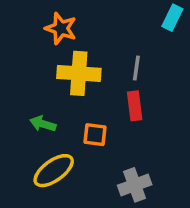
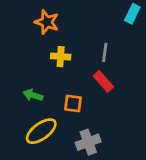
yellow cross: (79, 73) -> (61, 57), size x0.6
red rectangle: (135, 106) -> (103, 81), turned -35
gray cross: (135, 185) -> (88, 142), moved

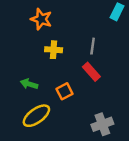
orange square: (73, 103) -> (64, 91), turned -35
gray cross: (88, 142) -> (102, 124), moved

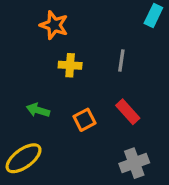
red rectangle: (91, 72) -> (128, 112), moved
yellow ellipse: (36, 116) -> (24, 158), moved

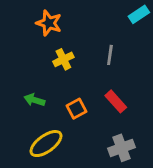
cyan rectangle: (153, 16) -> (139, 14), turned 30
yellow cross: (70, 65) -> (63, 59), turned -30
yellow ellipse: (24, 158) -> (46, 144), moved

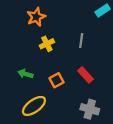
orange star: (49, 23) -> (36, 17), turned 30
gray cross: (122, 148) -> (90, 109), turned 36

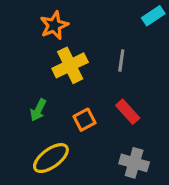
yellow cross: (47, 44) -> (70, 65), size x1.5
green arrow: (25, 74) -> (38, 110), turned -80

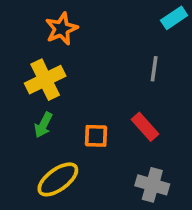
gray line: (121, 61) -> (154, 69), moved
yellow cross: (70, 65) -> (45, 80), moved
orange square: (84, 120) -> (96, 136), turned 30

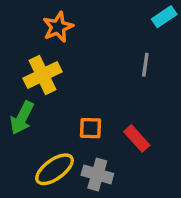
green arrow: (43, 125) -> (22, 118), moved, size x1.4
red rectangle: (145, 127) -> (137, 138), moved
gray cross: (152, 185) -> (97, 174), moved

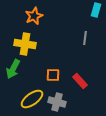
cyan rectangle: (164, 17) -> (96, 10), turned -40
yellow cross: (43, 75) -> (25, 44), turned 35

